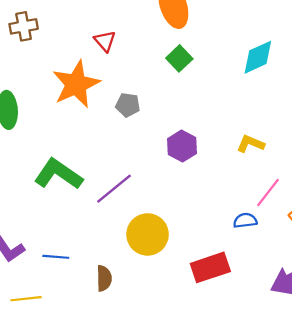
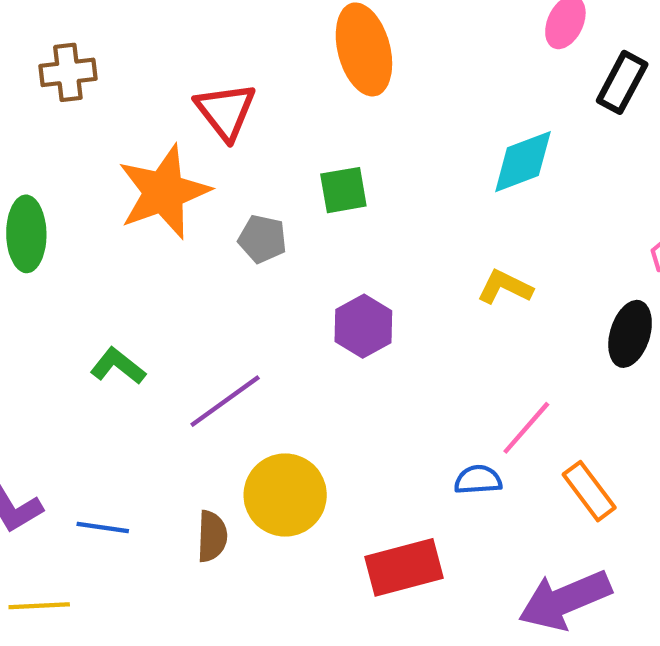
red triangle: (105, 41) -> (226, 111), size x1.4
green square: (179, 58) -> (343, 190), moved, turned 30
yellow L-shape: (250, 144) -> (505, 287), moved
green L-shape: (58, 174) -> (118, 366), size x0.6
brown semicircle: (104, 278) -> (212, 536), moved

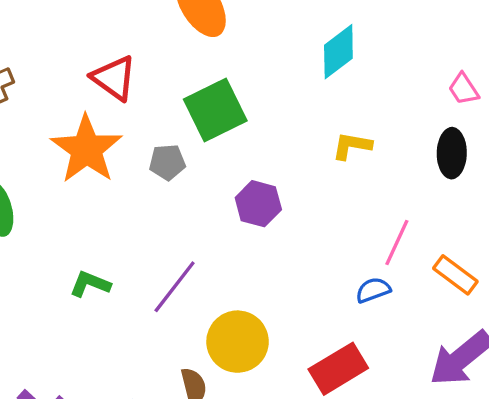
green square: (343, 190) -> (215, 110), size x1.6

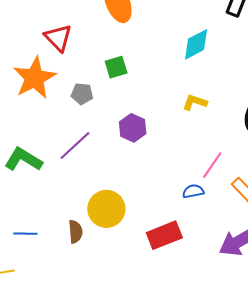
green square: (215, 110) -> (116, 67), size x0.6
green L-shape: (90, 284) -> (23, 159), size x1.5
purple line: (175, 287) -> (75, 146), moved

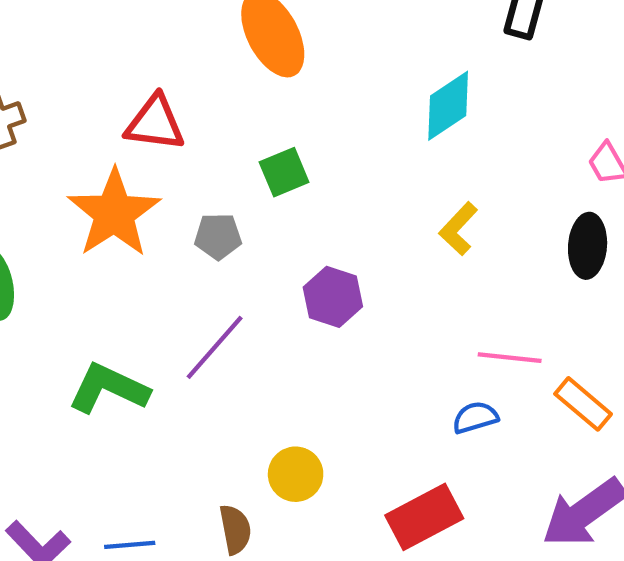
red triangle: (58, 38) -> (155, 123), turned -32
yellow L-shape: (195, 102) -> (458, 229), turned -60
pink line: (212, 165) -> (510, 358), turned 68
yellow circle: (106, 209) -> (296, 474), size x0.7

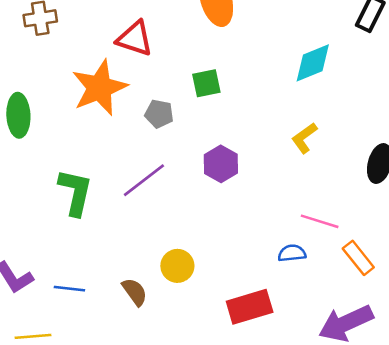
green L-shape: (109, 389) -> (75, 192), turned 66
brown semicircle: (235, 529) -> (135, 292), turned -36

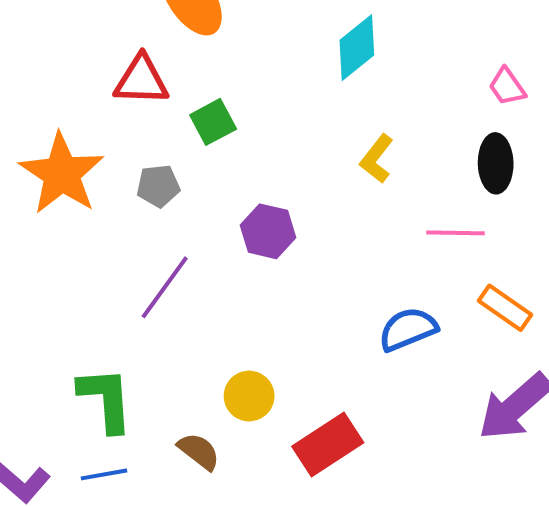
red triangle: (135, 38) -> (141, 80), moved
green L-shape: (75, 192) -> (106, 399), moved
pink line: (320, 221) -> (456, 233), moved
blue semicircle: (292, 253) -> (408, 329), size x1.4
red rectangle: (250, 307) -> (328, 445), moved

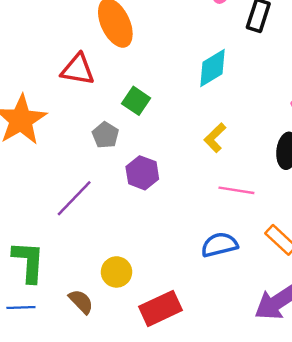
green square: (213, 122) -> (136, 101), moved, turned -36
gray pentagon: (158, 186) -> (105, 135), moved, turned 30
pink line: (456, 233) -> (236, 190), moved

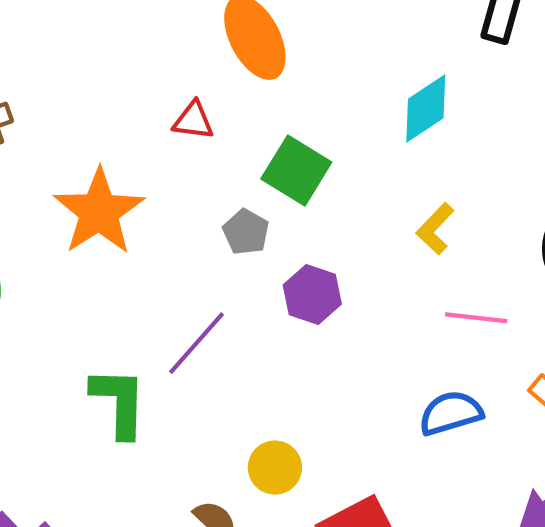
red triangle: (78, 69) -> (193, 121), size x0.7
green square: (136, 101) -> (296, 171), size x1.4
green L-shape: (28, 262) -> (119, 402), moved

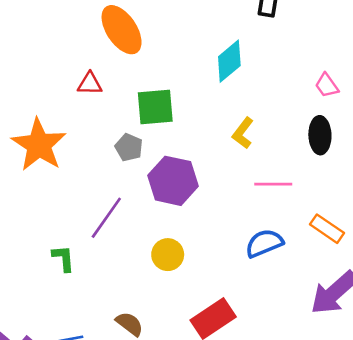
green square: (296, 171) -> (155, 107), turned -30
purple hexagon: (312, 294) -> (173, 181), size x1.4
green L-shape: (119, 402) -> (63, 258), size x0.6
yellow circle: (275, 468) -> (168, 255), moved

